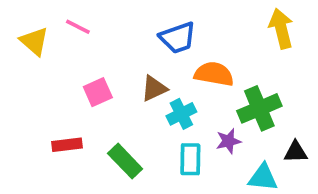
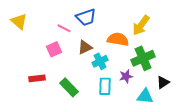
pink line: (78, 27) -> (64, 28), moved
yellow arrow: (281, 29) -> (141, 25), moved, turned -130
blue trapezoid: (178, 38) -> (86, 17), moved
black triangle: (296, 152) -> (163, 82), turned -32

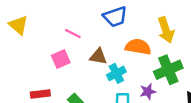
blue trapezoid: (86, 17) -> (115, 17), moved
yellow arrow: (141, 25) -> (166, 30), turned -55
brown triangle: (85, 47) -> (98, 57), turned 35

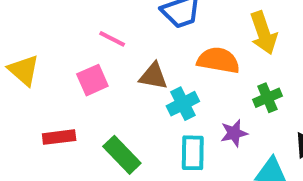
yellow triangle: (19, 25) -> (24, 70), moved
green cross: (168, 70) -> (267, 98), size x0.6

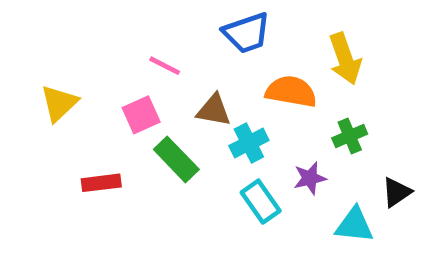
yellow triangle: (24, 70) -> (59, 103), turned 36
cyan rectangle: (193, 153) -> (261, 202), turned -36
green rectangle: (122, 155) -> (176, 159), moved

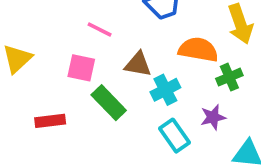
pink square: (141, 115) -> (81, 68), turned 36
green cross: (350, 136) -> (229, 77), moved

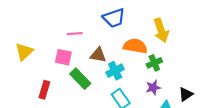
pink line: (100, 29) -> (75, 34), turned -32
purple star: (213, 117) -> (153, 88), moved
red rectangle: (50, 121) -> (44, 90), turned -66

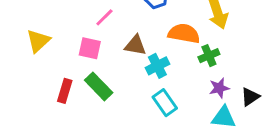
pink line: (75, 34) -> (104, 17), turned -40
green rectangle: (80, 79) -> (99, 86), moved
purple star: (153, 88) -> (219, 88), moved

